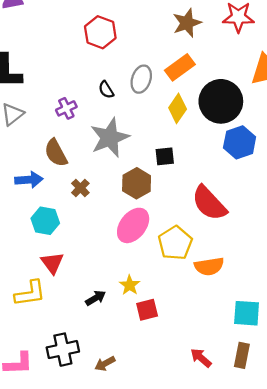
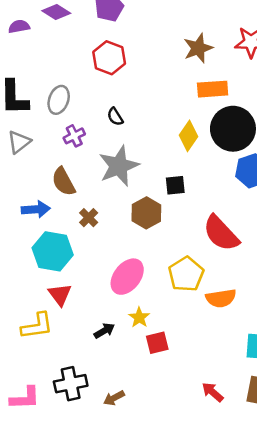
orange rectangle: (180, 67) -> (213, 89), moved, turned 32
gray ellipse: (141, 79) -> (59, 100), moved
cyan hexagon: (45, 221) -> (53, 251), size x1.4
pink ellipse: (133, 225) -> (127, 277), moved

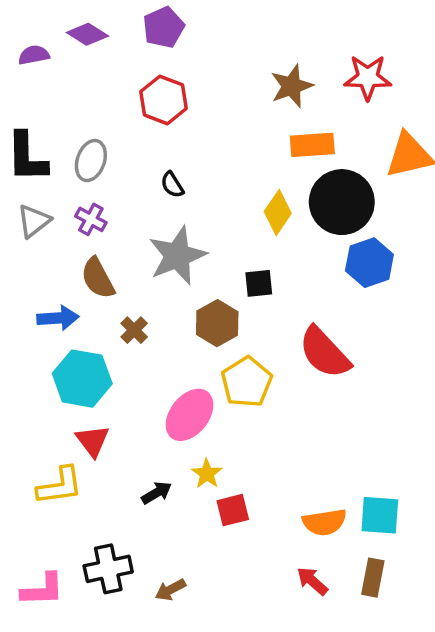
purple cross: (74, 136) -> (91, 219), moved, turned -35
yellow pentagon: (186, 274) -> (247, 382), moved
orange semicircle: (221, 298) -> (324, 522), moved

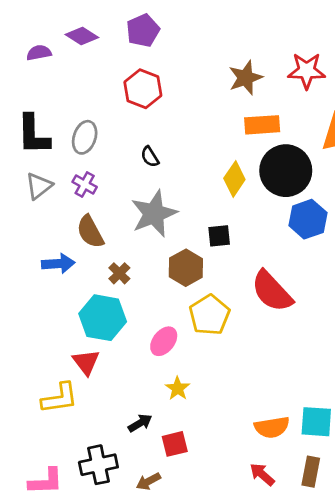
cyan hexagon: (82, 379) -> (103, 318), moved
pink ellipse: (190, 415) -> (164, 341), size x0.7
black arrow: (157, 493) -> (140, 423), moved
red square: (233, 510) -> (175, 444), moved

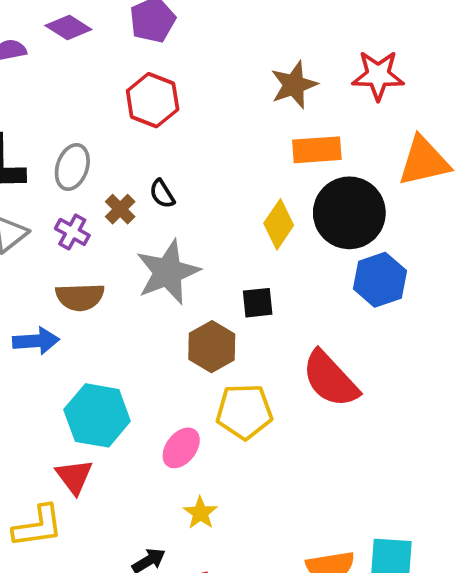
brown semicircle: (90, 232) -> (80, 297), turned -64
brown cross: (119, 273) -> (120, 209), moved
yellow pentagon: (209, 315) -> (244, 412), turned 30

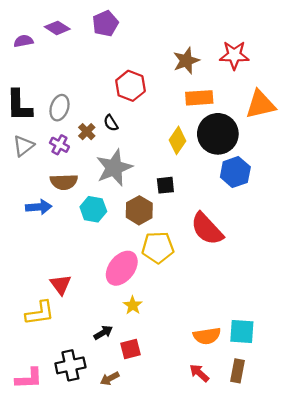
red hexagon: (153, 100) -> (130, 86), moved
cyan hexagon: (97, 415) -> (93, 209), moved, size x0.7
pink ellipse: (181, 448) -> (122, 268), size x1.5

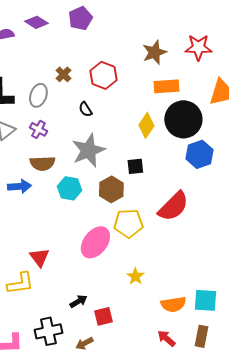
brown cross: (87, 132) -> (63, 74), moved
red semicircle: (207, 229) -> (173, 206), turned -92
yellow star: (133, 305) -> (135, 276), moved

